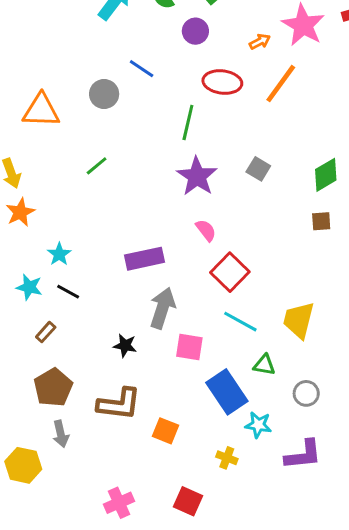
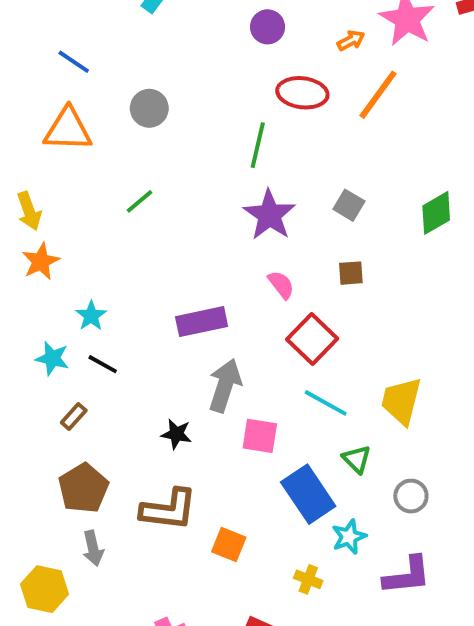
blue line: (142, 69) -> (74, 62), moved
brown square: (321, 221) -> (351, 273), moved
green triangle: (264, 365) -> (357, 459), turned 35
cyan star: (258, 425) -> (349, 537), turned -30

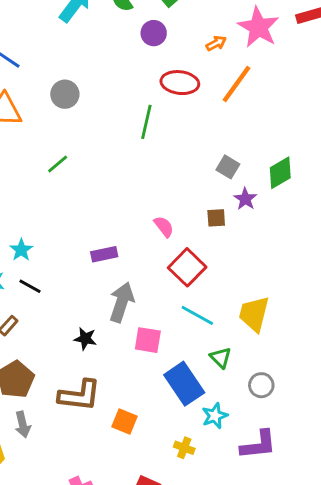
gray square: (349, 205) -> (228, 167), moved
purple star: (269, 215) -> (245, 199), moved, size x0.6
purple rectangle: (202, 322) -> (104, 254), size x0.7

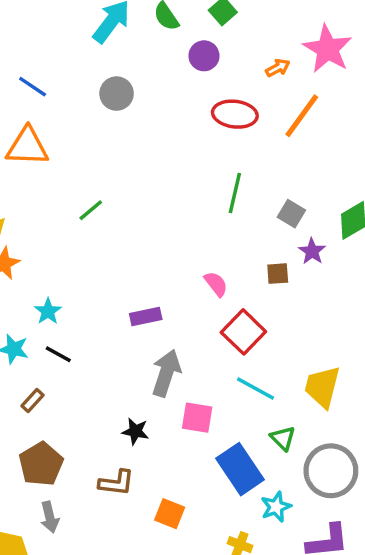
gray circle: (65, 94) -> (117, 94), moved
green line: (146, 122) -> (235, 193), moved
black star: (85, 339) -> (135, 431), moved
gray circle: (261, 385) -> (331, 471), size x1.8
brown L-shape: (79, 395) -> (117, 483), size x0.7

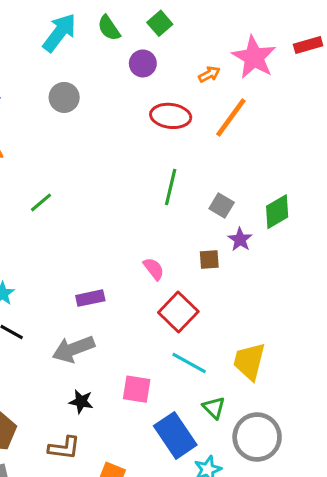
gray arrow: (166, 373) -> (73, 349), moved, turned -129

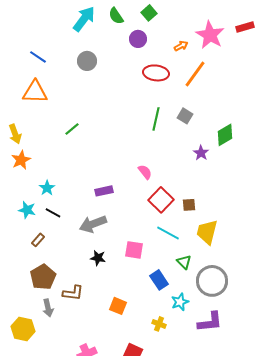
gray square: (222, 205) -> (185, 116), moved
brown square: (209, 260) -> (189, 205), moved
blue rectangle: (175, 435) -> (159, 280), size x0.7
brown L-shape: (64, 448) -> (73, 293), moved

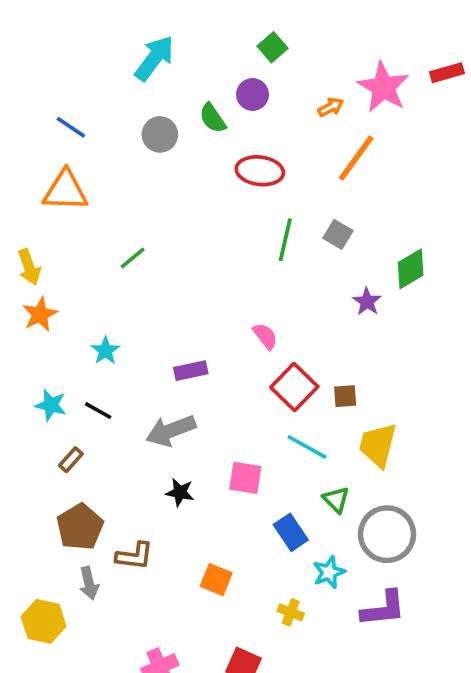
green semicircle: (116, 16) -> (213, 118), moved
red ellipse: (156, 73) -> (260, 171), moved
cyan star: (47, 188) -> (105, 351), moved

